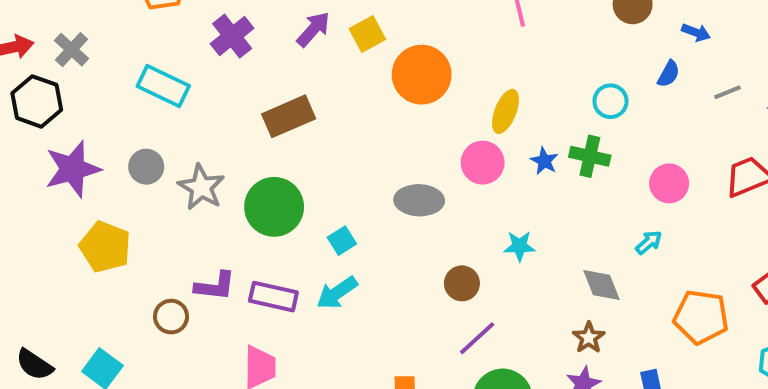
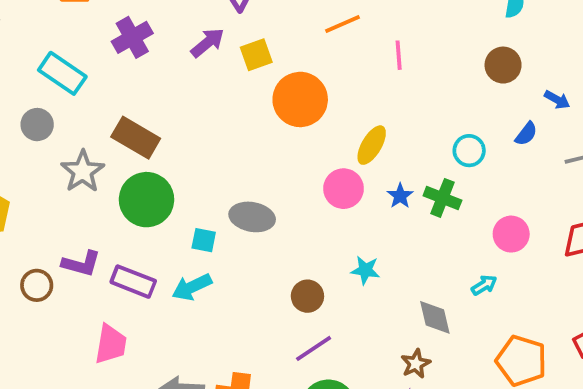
brown rectangle: (289, 116) -> (136, 138), moved, turned 45
gray circle: (146, 167) -> (37, 125), moved
gray ellipse: (419, 200) -> (252, 217), moved
cyan square: (342, 241) -> (204, 240), turned 35

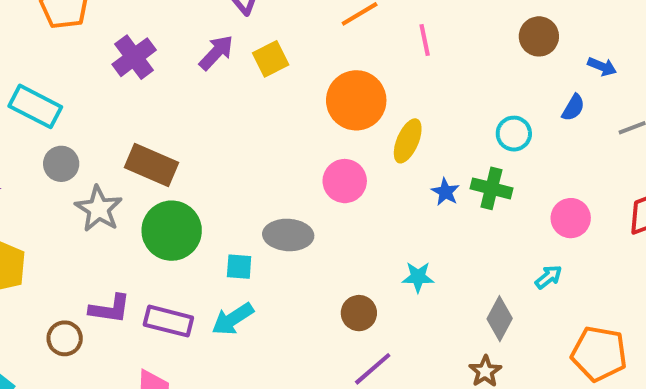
cyan rectangle: (62, 73) -> (35, 106), moved
orange circle: (300, 99) -> (356, 100), moved
gray circle: (37, 125) -> (61, 164), moved
pink circle: (344, 189) -> (345, 181), moved
gray diamond: (435, 317) -> (500, 319), turned 48

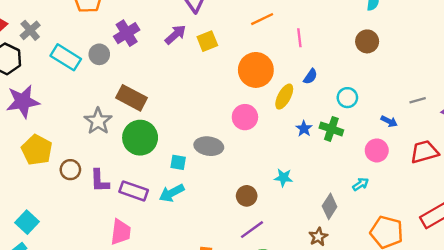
blue arrow: (602, 67) -> (389, 121), moved
blue semicircle: (573, 108) -> (310, 76), moved
gray circle: (61, 164) -> (99, 54), moved
purple L-shape: (110, 309) -> (100, 181), turned 75
brown circle: (65, 338) -> (70, 170), moved

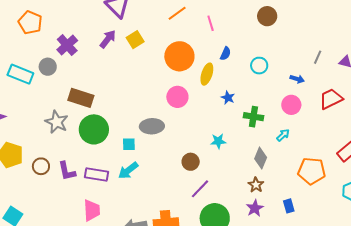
gray line: (418, 100) -> (318, 57), turned -40
green cross: (331, 129) -> (253, 117), moved

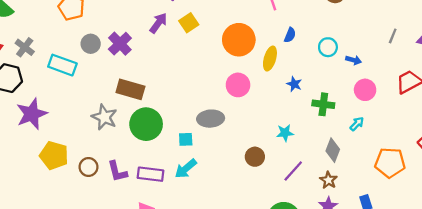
purple cross: (67, 45) -> (120, 44), moved
gray circle: (48, 67) -> (91, 44), moved
blue arrow: (297, 79) -> (354, 60), moved
purple line: (200, 189) -> (293, 171), moved

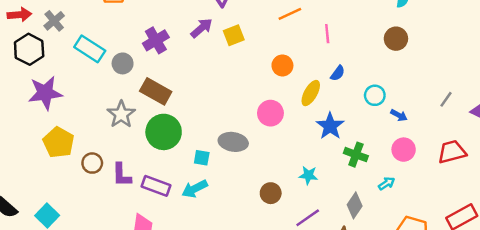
orange circle: (239, 40) -> (282, 65), size x0.6
gray circle: (91, 44) -> (123, 63), moved
blue star: (294, 84) -> (330, 126), size x1.6

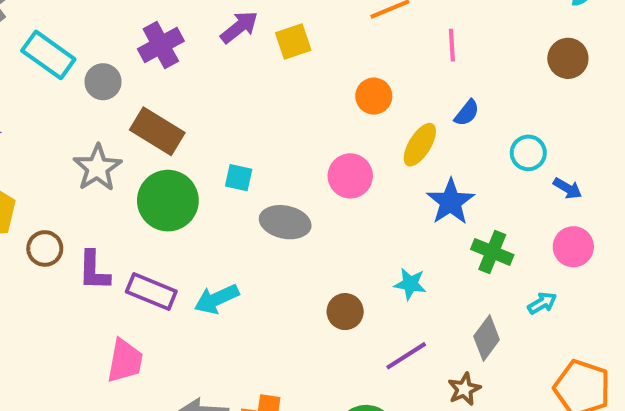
cyan square: (202, 158) -> (239, 178), moved

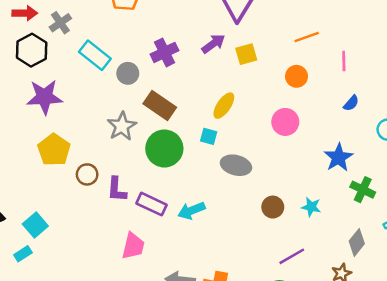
orange circle: (374, 96) -> (296, 76), moved
yellow ellipse: (420, 145) -> (224, 106), moved
pink circle: (350, 176) -> (285, 122), moved
brown circle: (345, 312) -> (273, 207), moved
purple line: (406, 356) -> (292, 256), moved

